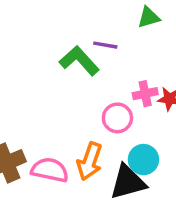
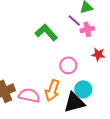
purple line: (105, 45) -> (74, 20), moved, turned 32
pink cross: (145, 94) -> (87, 29), moved

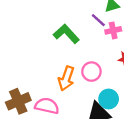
orange arrow: (52, 90) -> (66, 78), moved

